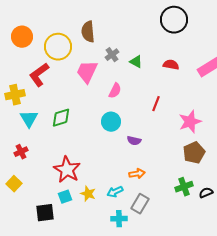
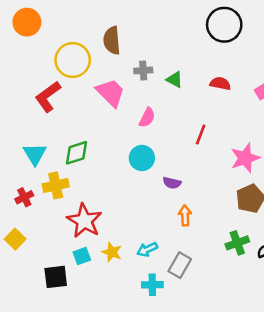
orange circle: (22, 37) -> (27, 22), moved
gray cross: (112, 55) -> (143, 70), turned 32
pink trapezoid: (87, 72) -> (111, 93), turned 110
yellow cross: (15, 95) -> (56, 185), moved
orange arrow: (137, 174) -> (185, 216), moved, turned -84

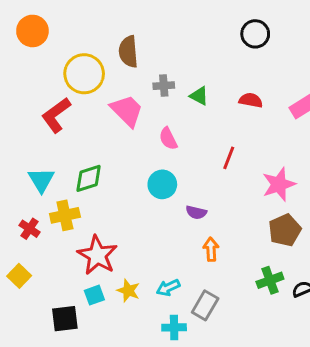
black circle: (224, 25) -> (255, 34), size x0.7
pink semicircle: (147, 118) -> (168, 139), turned 126
red cross: (24, 197) -> (30, 229), turned -30

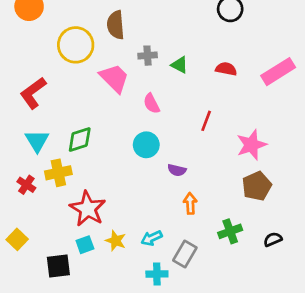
red L-shape: (56, 115) -> (33, 93), moved
yellow square: (19, 276) -> (17, 239), moved
green cross: (270, 280) -> (230, 231), moved

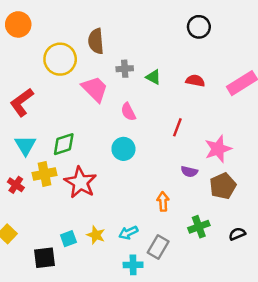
purple semicircle: (177, 170) -> (189, 172), moved
red star: (88, 209) -> (80, 182), moved

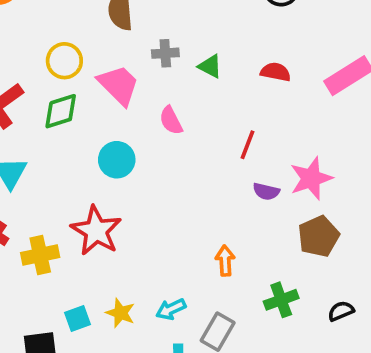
yellow circle: (60, 59) -> (64, 61), moved, size x0.7
green diamond: (64, 144) -> (61, 111), moved
cyan circle: (123, 149) -> (117, 160), moved
purple semicircle: (189, 172) -> (266, 191), moved
yellow cross: (45, 174) -> (40, 255), moved

